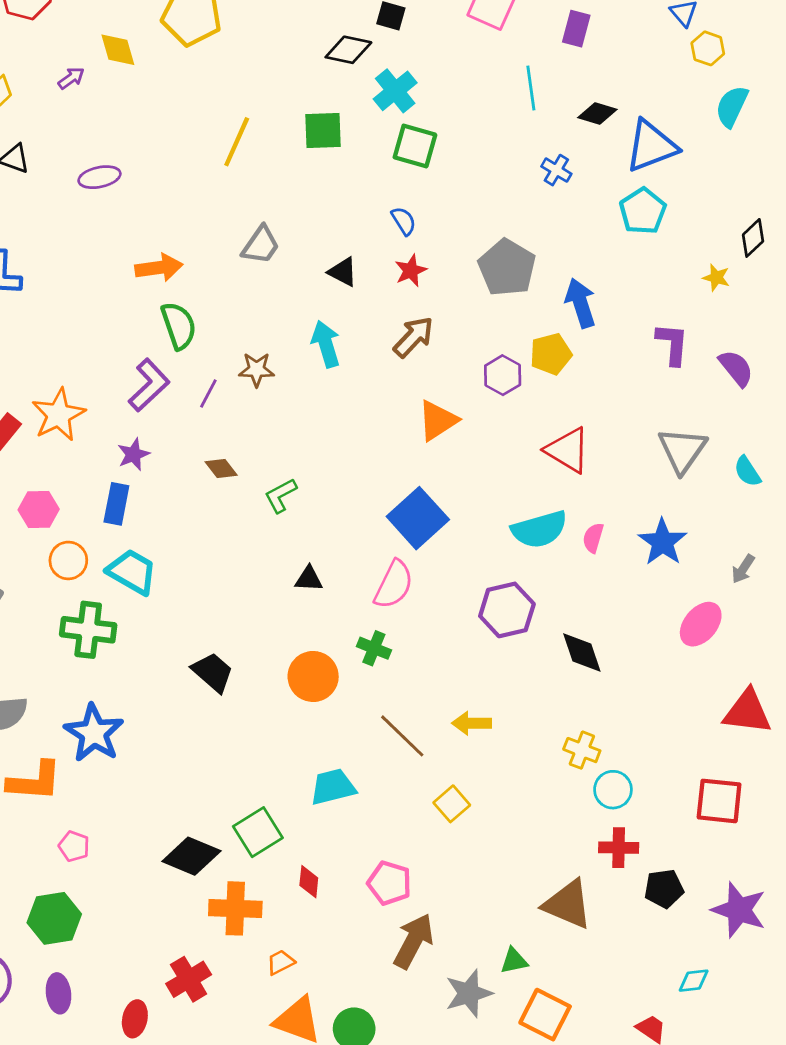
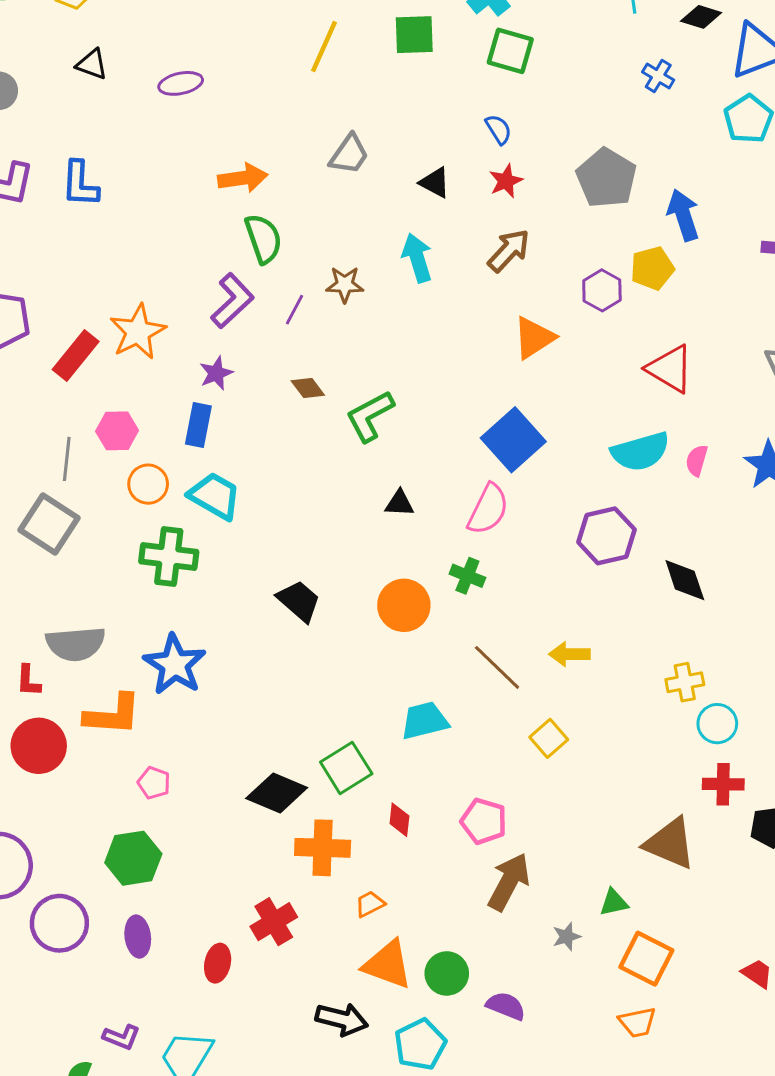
green L-shape: (281, 495) -> (370, 416), size x1.4
yellow cross: (582, 750) -> (685, 682), turned -32
gray star: (469, 993) -> (567, 937), size x0.6

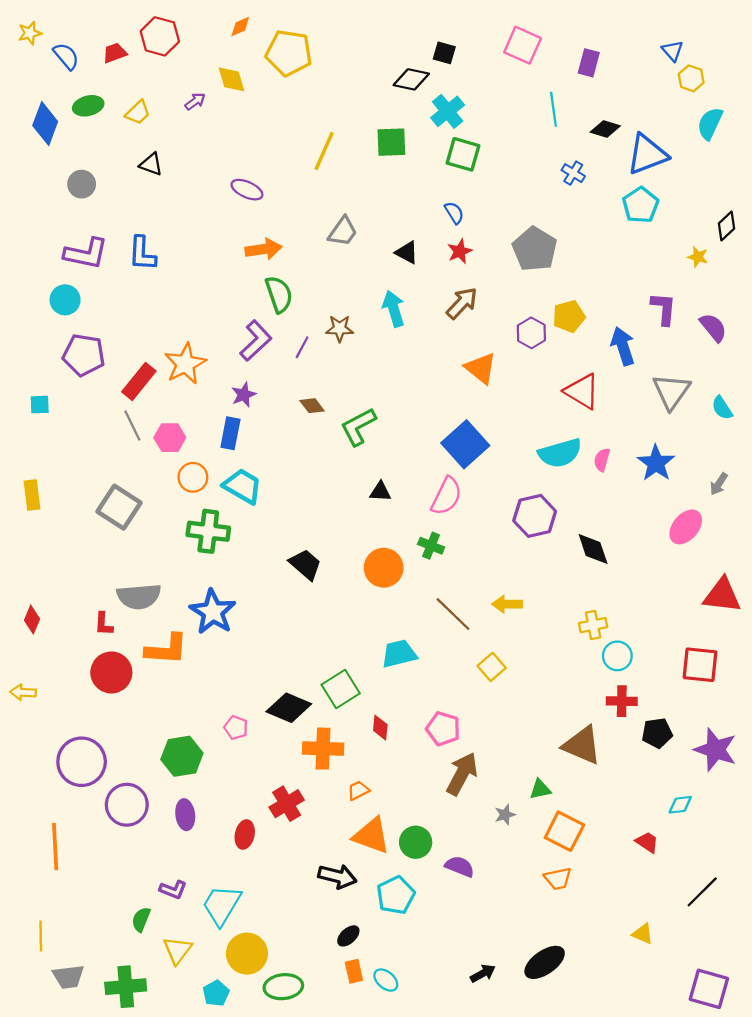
purple ellipse: (181, 83) -> (247, 190), moved, turned 36
blue arrow: (683, 215) -> (623, 346), moved
orange triangle: (534, 338) -> (481, 368), turned -48
gray line: (67, 459) -> (132, 426), moved, turned -32
pink pentagon: (154, 783) -> (236, 728), moved

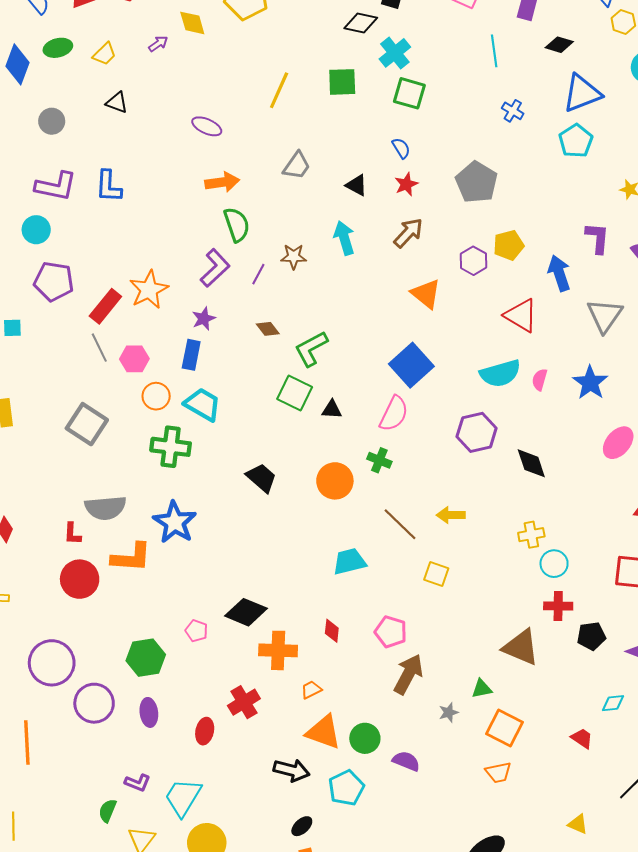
black diamond: (605, 129) -> (559, 45), moved
yellow square: (492, 667) -> (436, 574), turned -30
green square: (341, 689) -> (295, 393), moved, turned -32

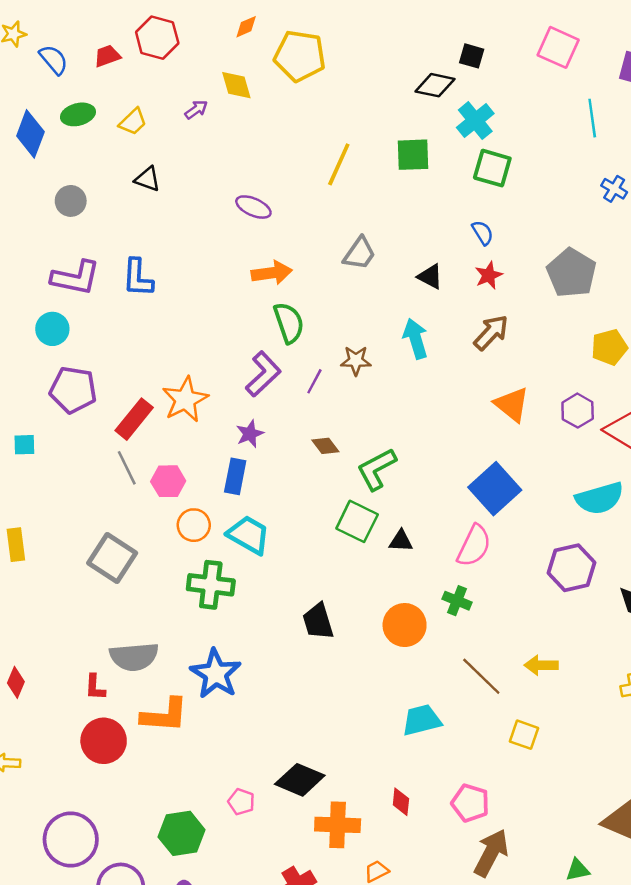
purple hexagon: (473, 261) -> (578, 411), moved
black trapezoid: (262, 478) -> (318, 621), turned -148

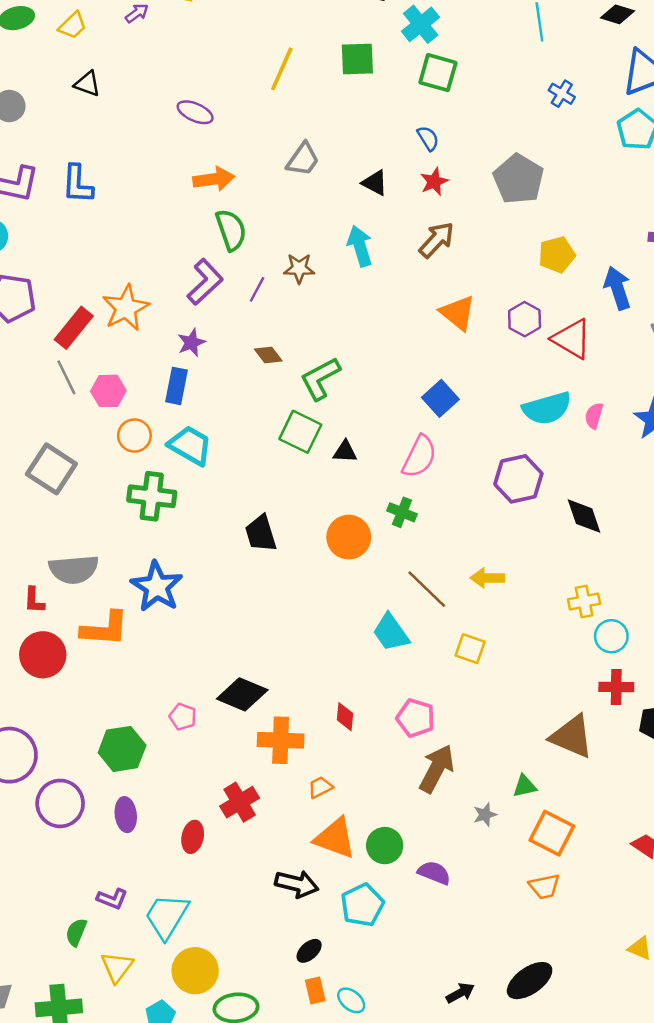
blue square: (495, 489) -> (440, 398), size x0.7
cyan trapezoid: (422, 720) -> (391, 632), moved, turned -111

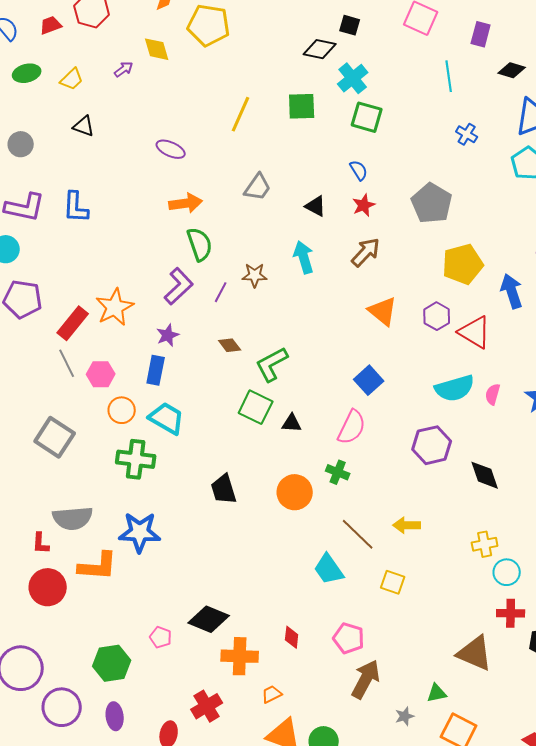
yellow pentagon: (557, 255) -> (463, 264), size x1.4
blue star: (157, 587) -> (140, 532), turned -30

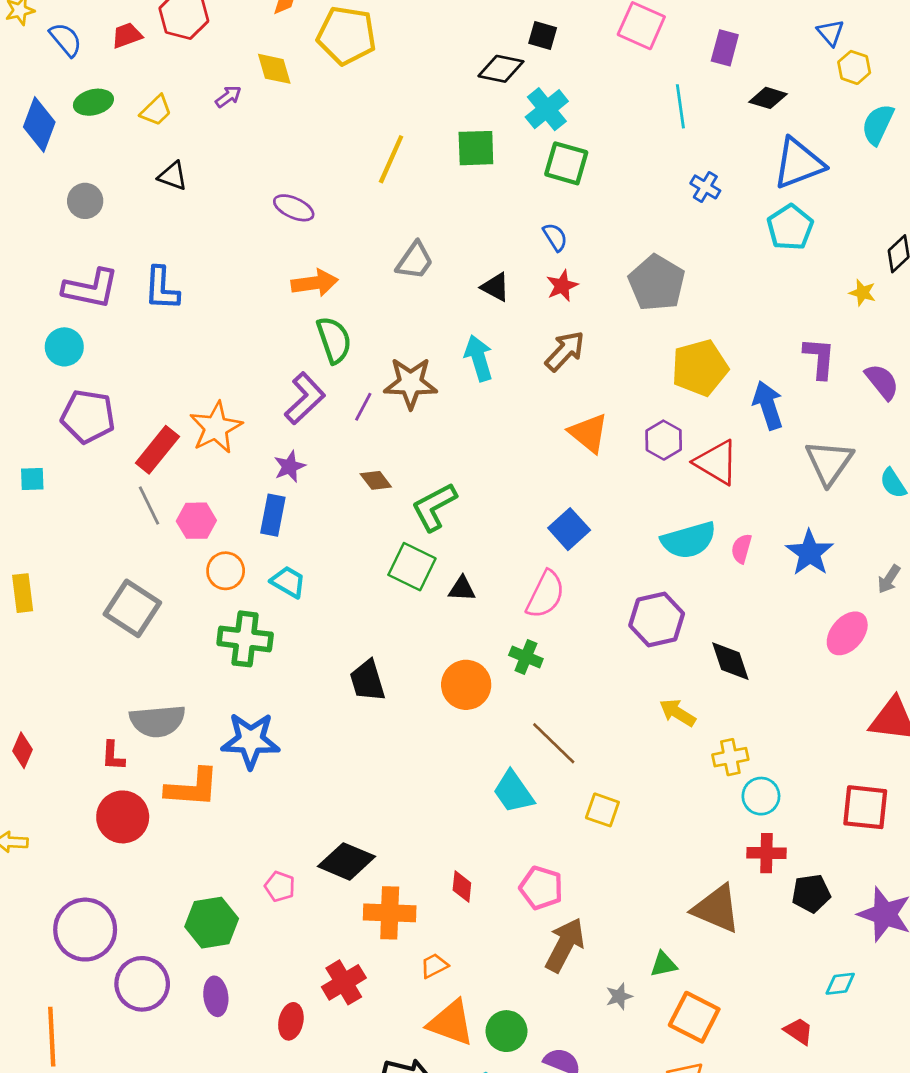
brown star: (255, 275) -> (411, 383), size x1.5
cyan trapezoid: (167, 418) -> (288, 582), size x0.7
yellow arrow: (407, 525) -> (678, 713), moved, turned 32

